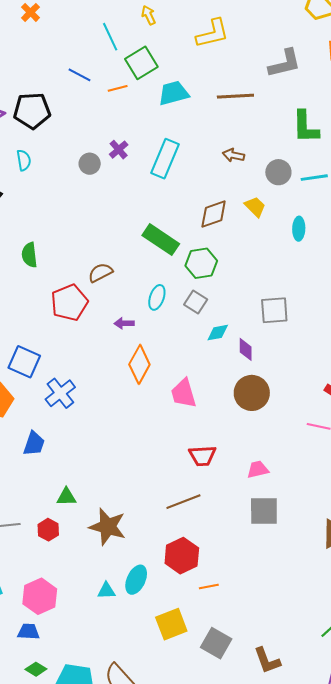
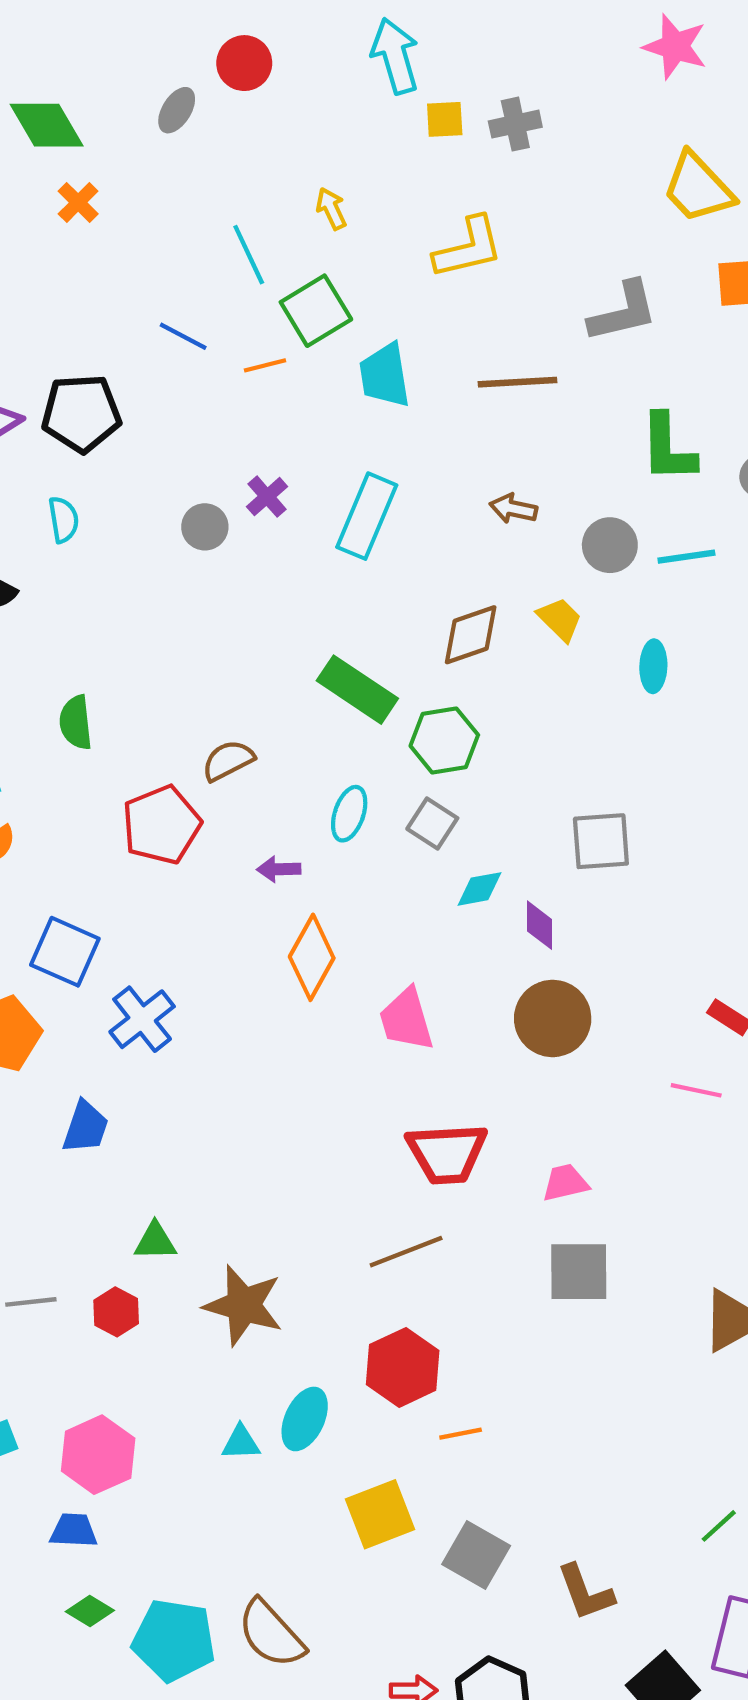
cyan trapezoid: (173, 93) -> (385, 375), turned -84
red trapezoid: (202, 456) -> (447, 1153), size x1.4

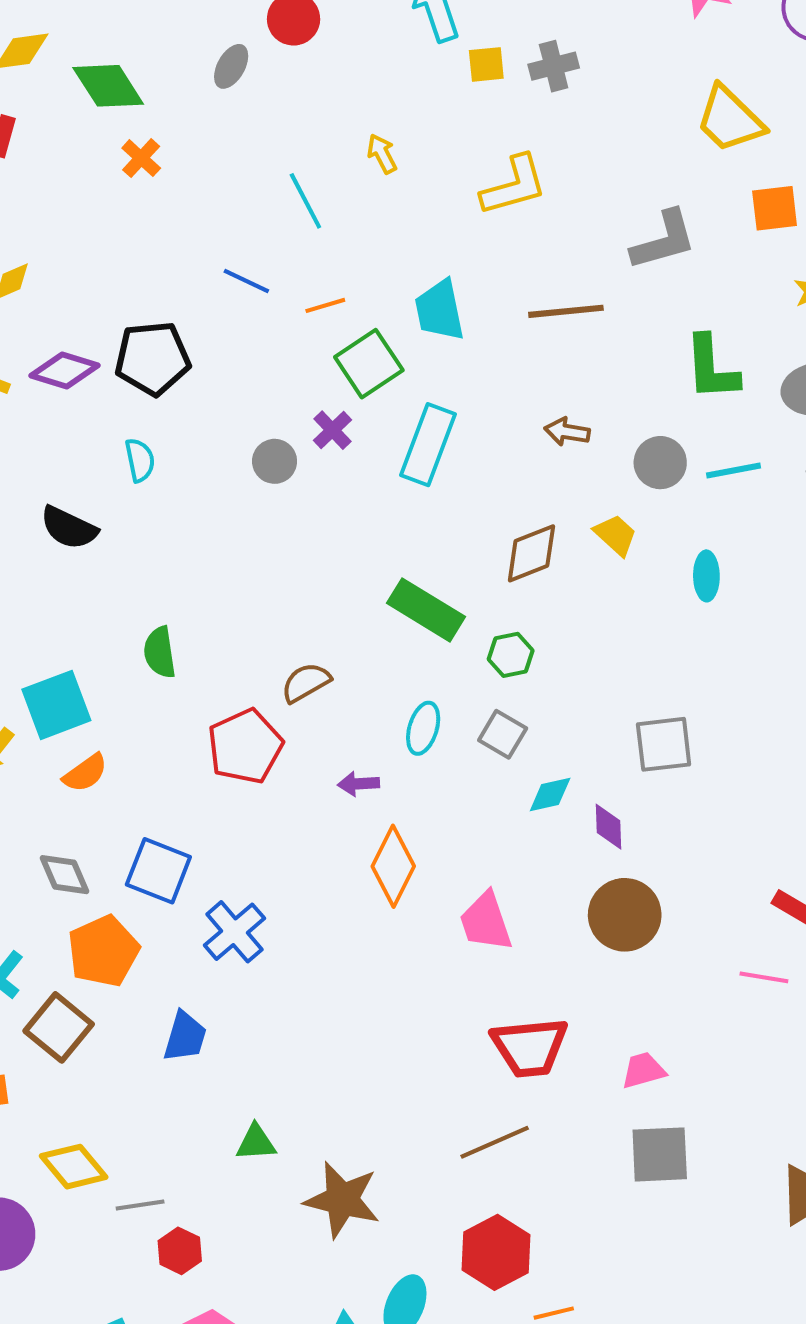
green square: (316, 311) -> (369, 364), moved
green hexagon: (444, 740) -> (511, 655), size x0.7
red hexagon: (116, 1312) -> (180, 1251), moved

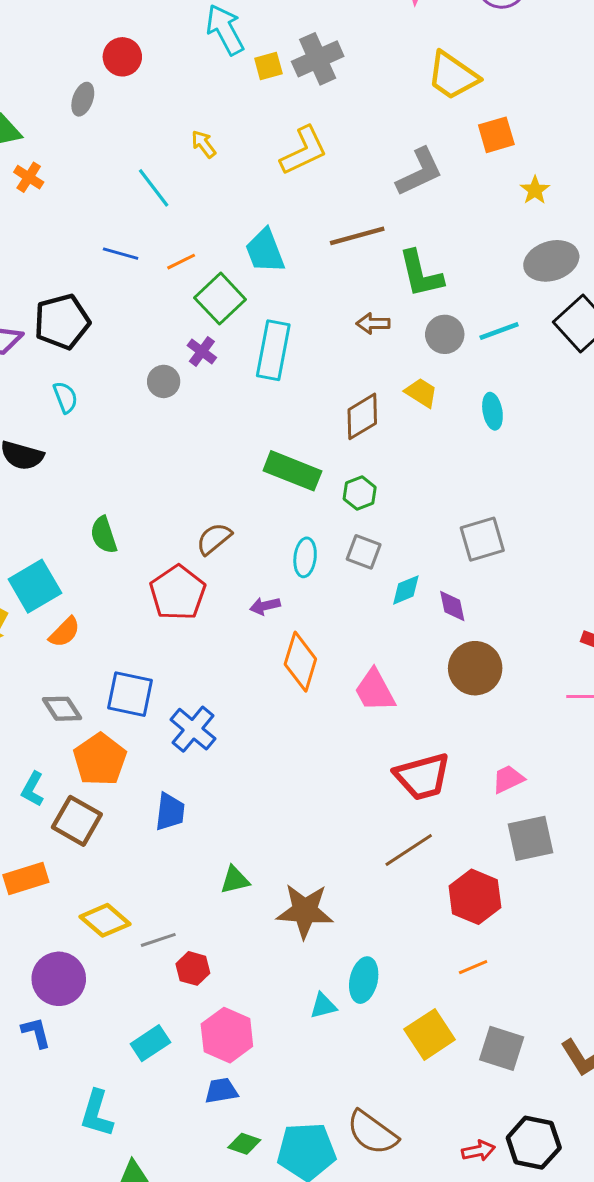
gray cross: (554, 66) -> (318, 59), size x1.4
green L-shape: (712, 368) -> (421, 274), moved
red hexagon: (496, 1252) -> (475, 897), moved

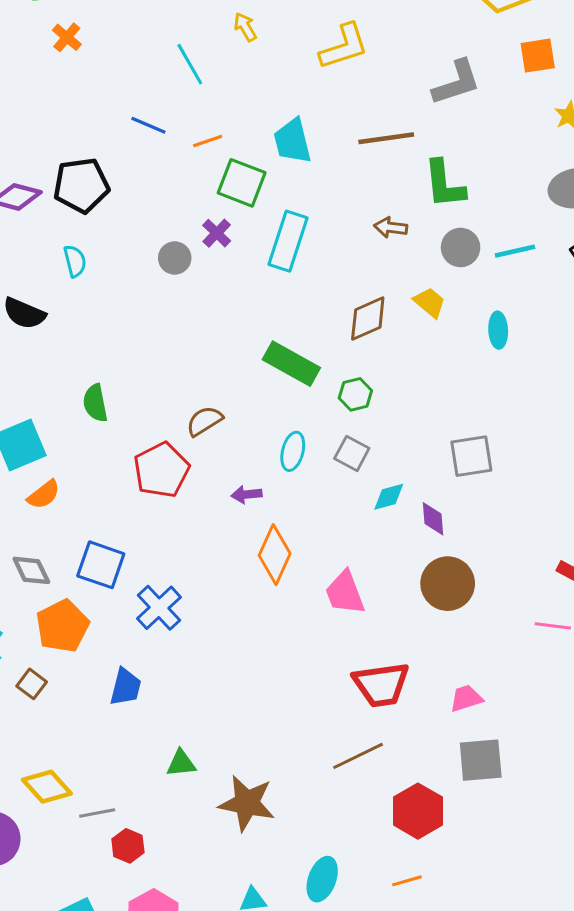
green square: (220, 299) -> (242, 183), turned -33
brown square: (77, 821) -> (32, 684), size x0.6
cyan ellipse: (364, 980) -> (322, 879), moved

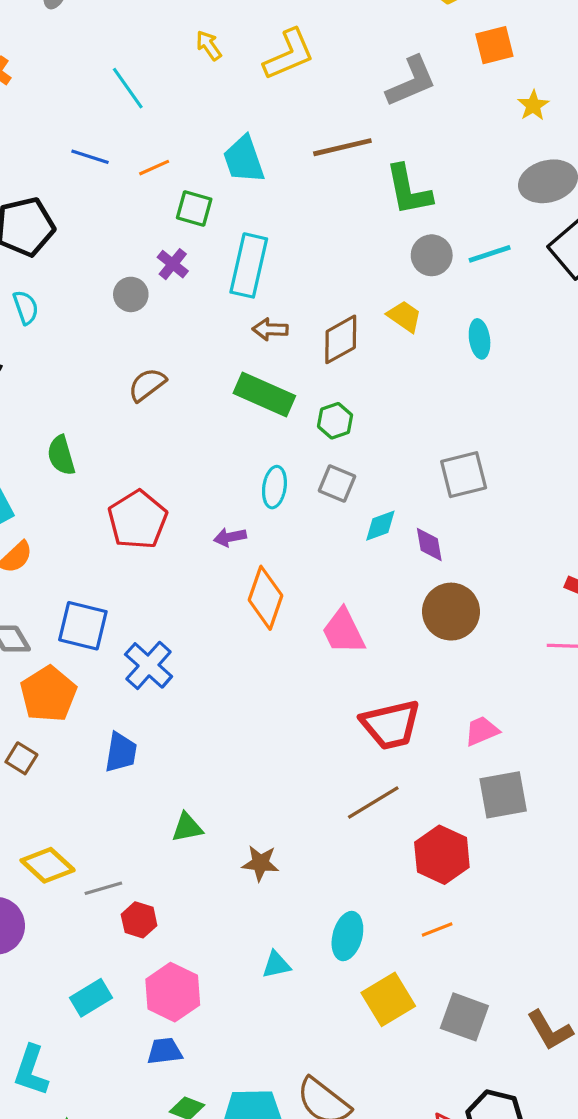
yellow arrow: (245, 27) -> (209, 45), moved
green square: (242, 183) -> (194, 208), size x0.7
brown arrow: (391, 227) -> (270, 329), moved
brown semicircle: (205, 421) -> (147, 385), moved
brown star: (247, 803) -> (260, 863), size x0.6

